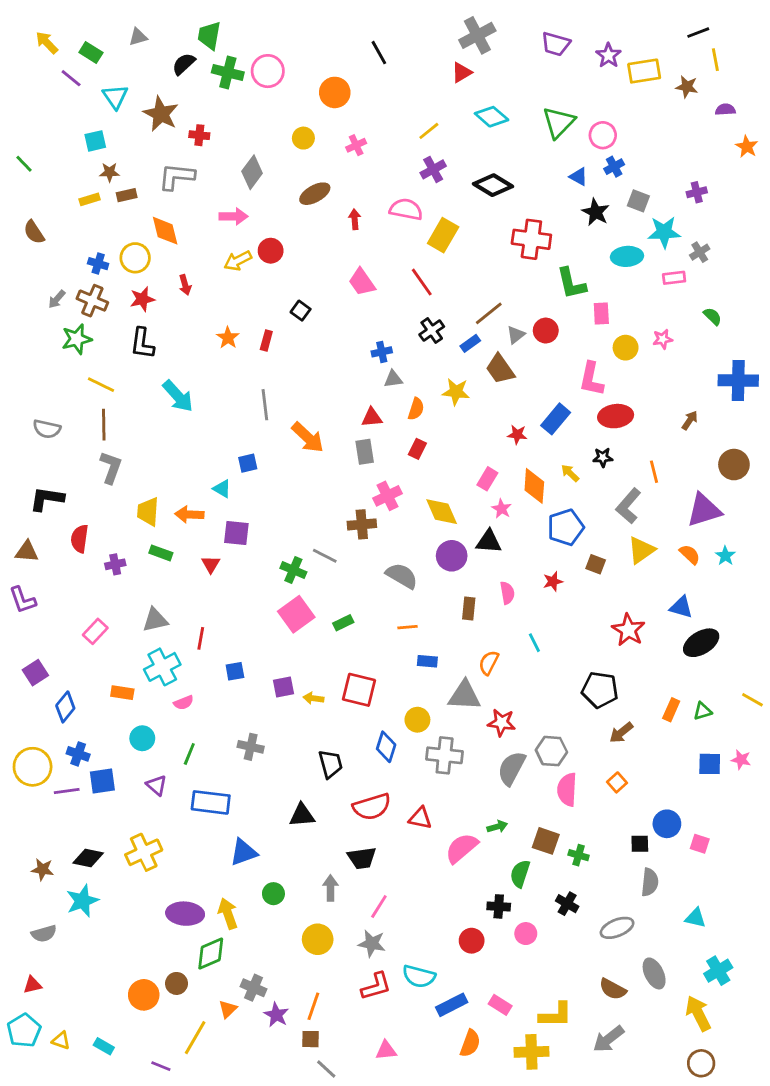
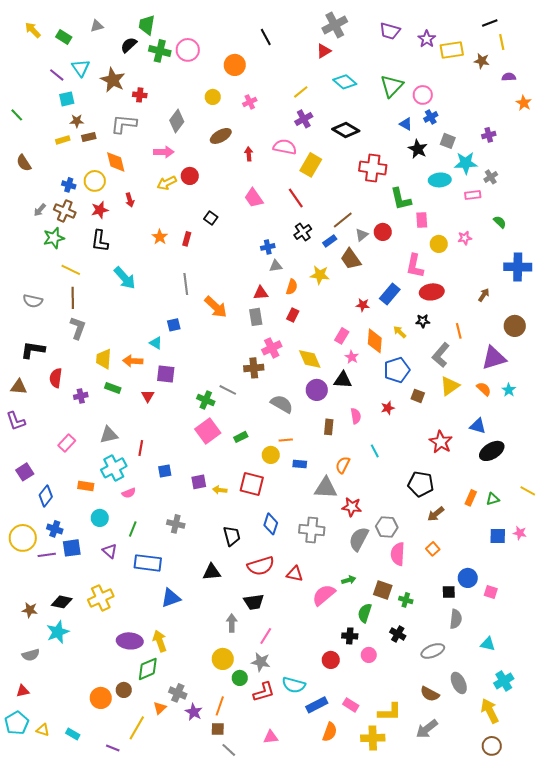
purple line: (71, 78) -> (57, 75), moved
yellow circle: (417, 720) -> (271, 455), moved
green circle: (273, 894) -> (240, 678), moved

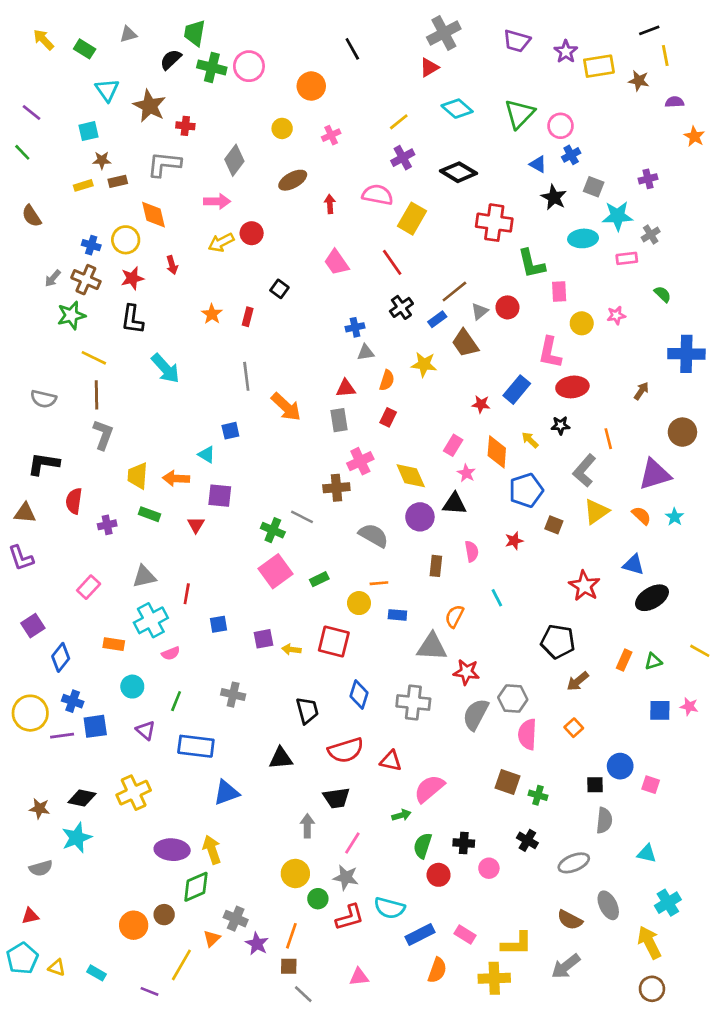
purple line: (57, 75) -> (32, 113), moved
green arrow: (349, 580) -> (401, 815), moved
green semicircle: (365, 613) -> (423, 846), moved

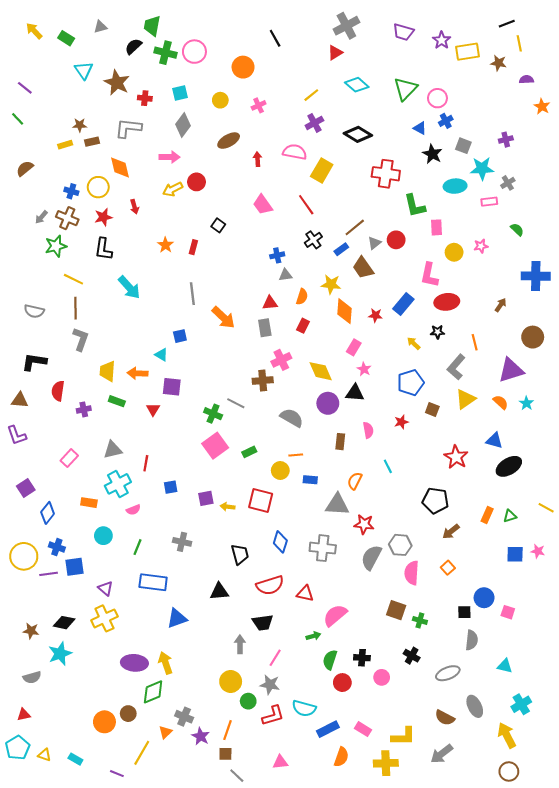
cyan square: (89, 131) -> (180, 93), moved
brown semicircle: (32, 216) -> (25, 168), turned 84
orange diamond: (497, 452) -> (344, 311), moved
purple triangle: (146, 730) -> (105, 588), moved

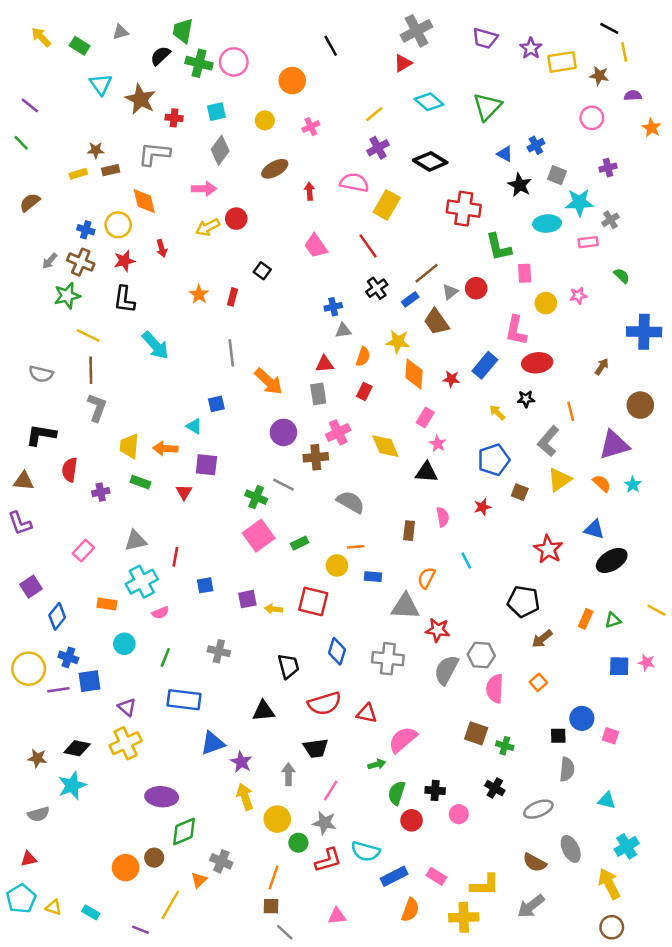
black line: (507, 24) -> (609, 28), turned 49
pink circle: (437, 98) -> (592, 118), moved
purple circle: (328, 403) -> (283, 432), moved
yellow arrow: (165, 663) -> (245, 797), moved
purple star: (201, 736) -> (241, 762), moved

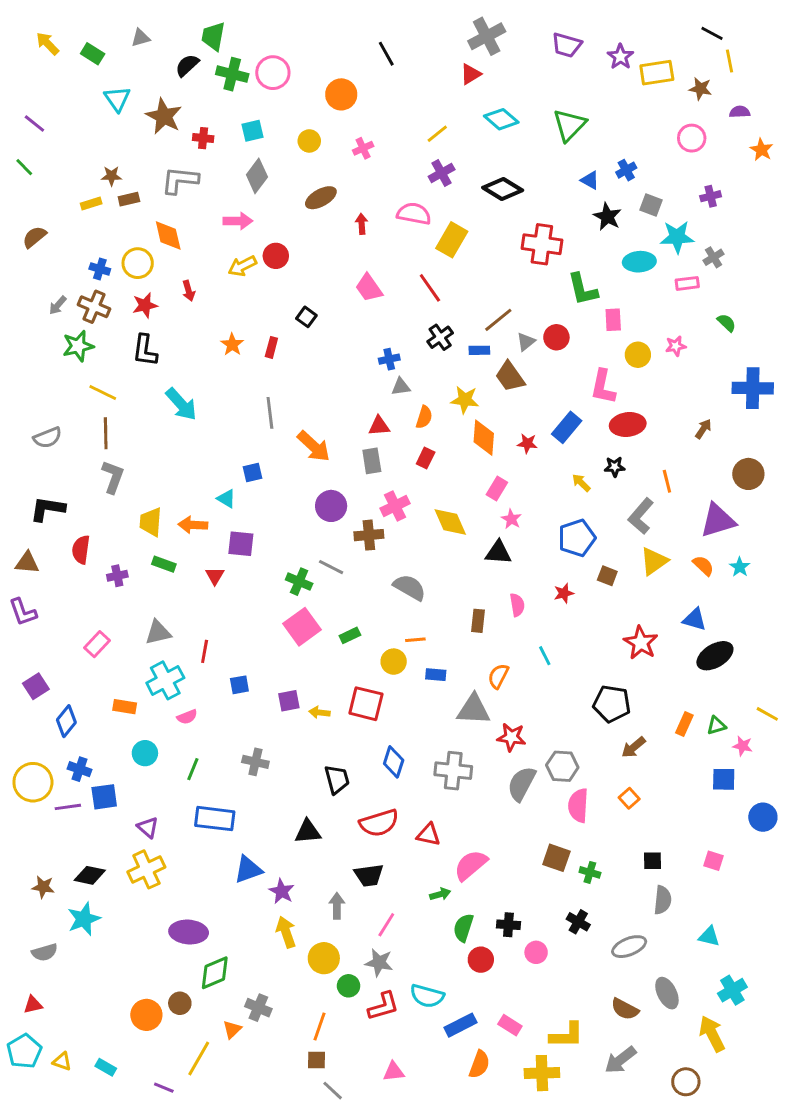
blue rectangle: (410, 299) -> (479, 350), turned 35
gray semicircle: (41, 374) -> (48, 438), turned -35
pink star: (647, 662) -> (743, 746), moved
blue circle: (582, 718) -> (763, 817), moved
brown circle: (612, 927) -> (686, 1082), moved

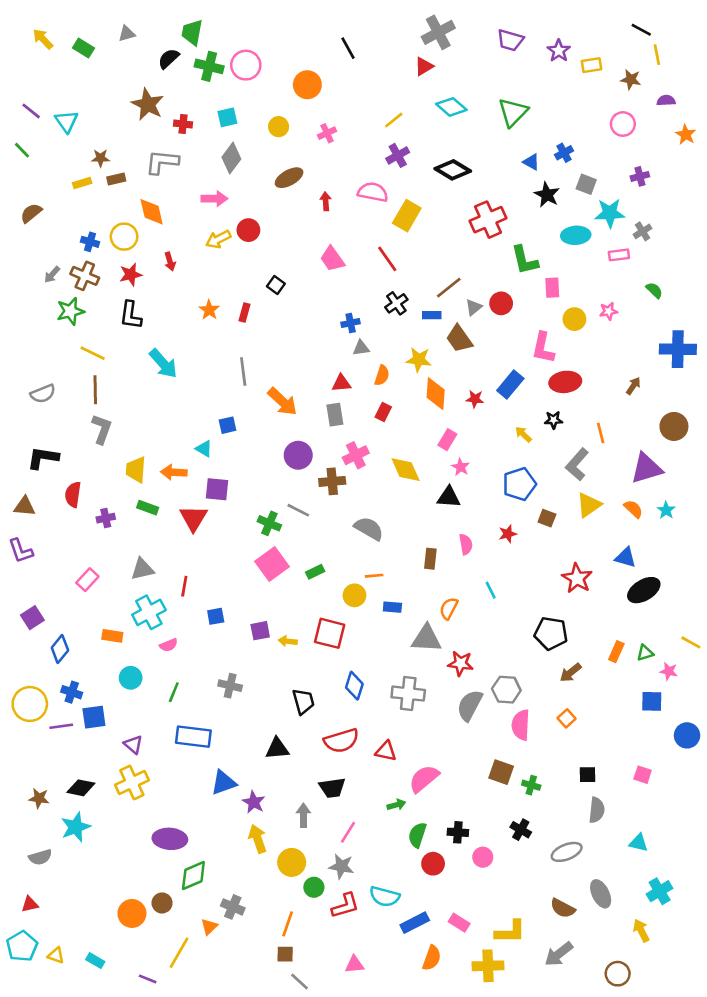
yellow rectangle: (657, 73) -> (591, 65), size x0.7
cyan triangle: (117, 99) -> (66, 121), moved
red cross: (542, 244) -> (488, 220), turned -32
red triangle: (215, 576) -> (193, 518), size x1.6
yellow arrow: (712, 1034) -> (641, 930), size x0.7

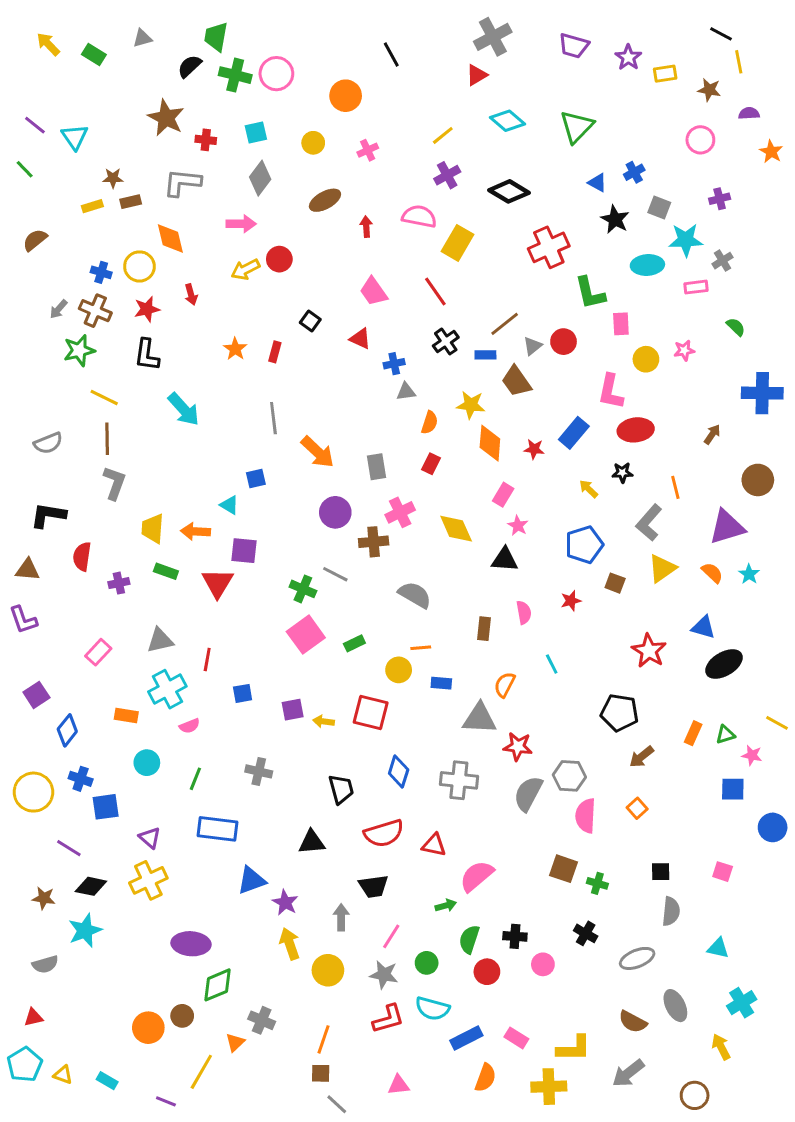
red triangle: (341, 383) -> (360, 339), moved, turned 30
purple line: (61, 726) -> (69, 848), moved, turned 40
green circle: (314, 887) -> (427, 963), moved

